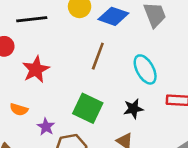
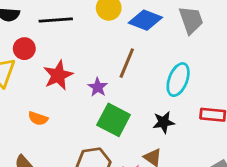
cyan ellipse: (145, 69) -> (178, 80), turned 48
purple star: (46, 127) -> (98, 87), moved

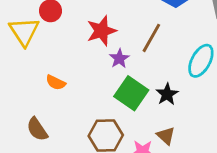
red star: (58, 75) -> (101, 31), moved
black star: (164, 122) -> (167, 94), moved, turned -30

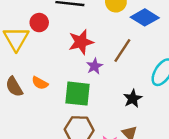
green square: (131, 93) -> (78, 94), moved, turned -32
brown semicircle: (37, 129) -> (14, 87), moved

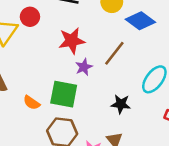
orange semicircle: (40, 83) -> (32, 103), moved
black star: (133, 98) -> (121, 104), turned 30

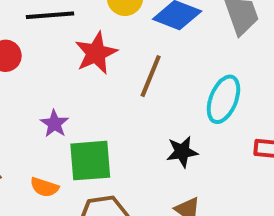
red star: (72, 41) -> (96, 53), moved
purple star: (84, 67) -> (54, 124), moved

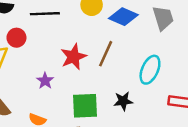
red star: (96, 53) -> (73, 57), moved
green square: (90, 161) -> (85, 106), moved

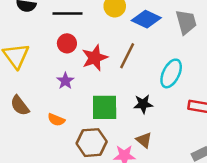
red circle: (16, 38) -> (67, 43), moved

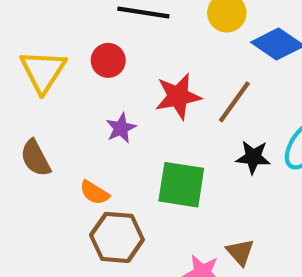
red circle: (67, 43) -> (108, 60), moved
black star: (143, 104) -> (253, 157), moved
brown hexagon: (92, 143) -> (117, 237), moved

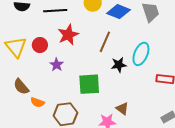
red circle: (108, 60) -> (40, 45), moved
red star: (178, 96) -> (68, 35), moved
orange semicircle: (95, 193) -> (37, 102), moved

